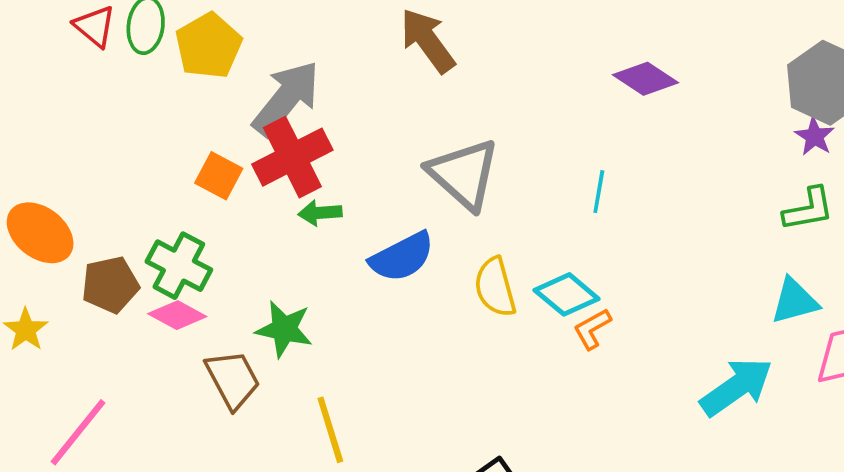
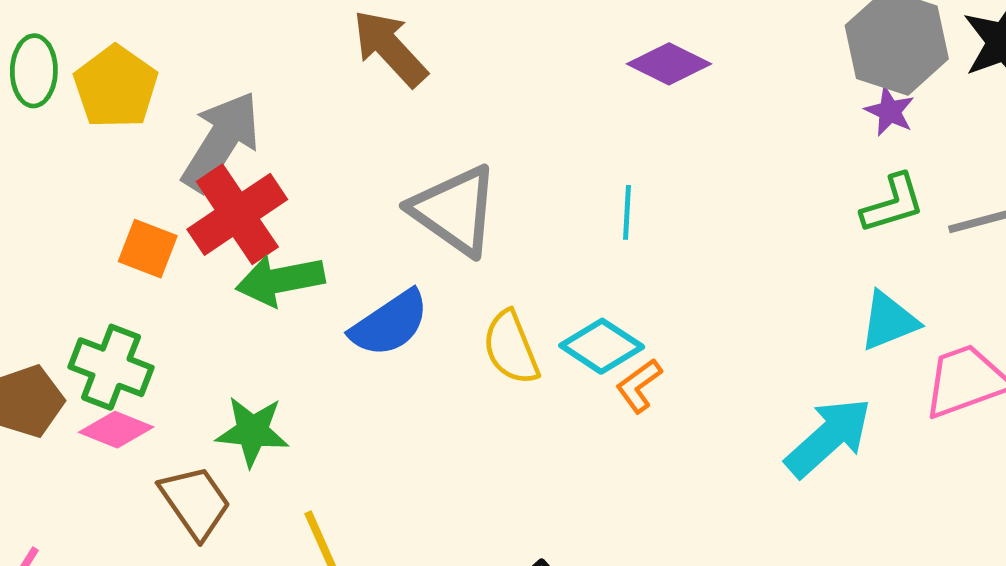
green arrow: (320, 213) -> (280, 280), size x1.6

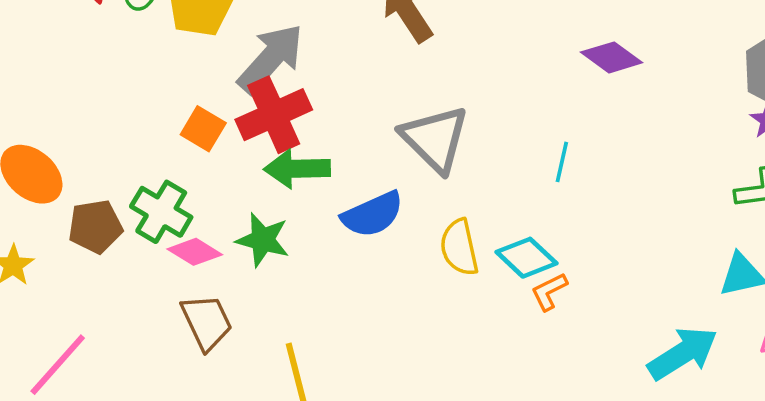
pink diamond: (116, 430) -> (195, 252), moved
green star: (252, 431) -> (263, 240), moved

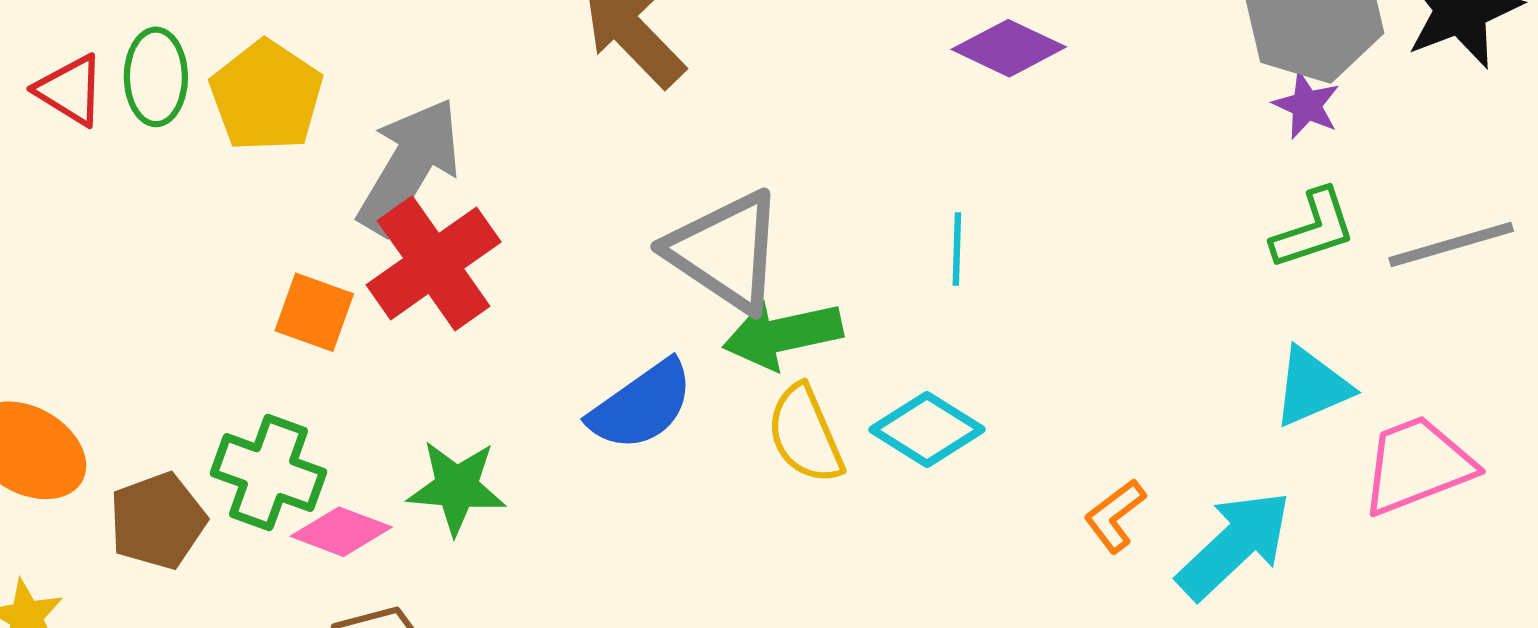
green arrow: (297, 169) -> (783, 334), moved
orange L-shape: (549, 291) -> (1115, 516), moved

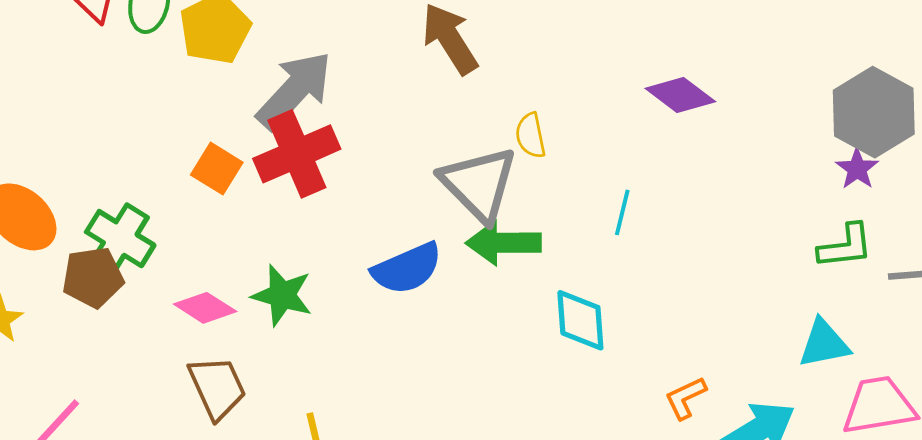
cyan diamond: (927, 429) -> (580, 320), turned 42
yellow semicircle: (805, 434) -> (531, 135), moved, size x0.7
green cross: (268, 473) -> (120, 239), moved

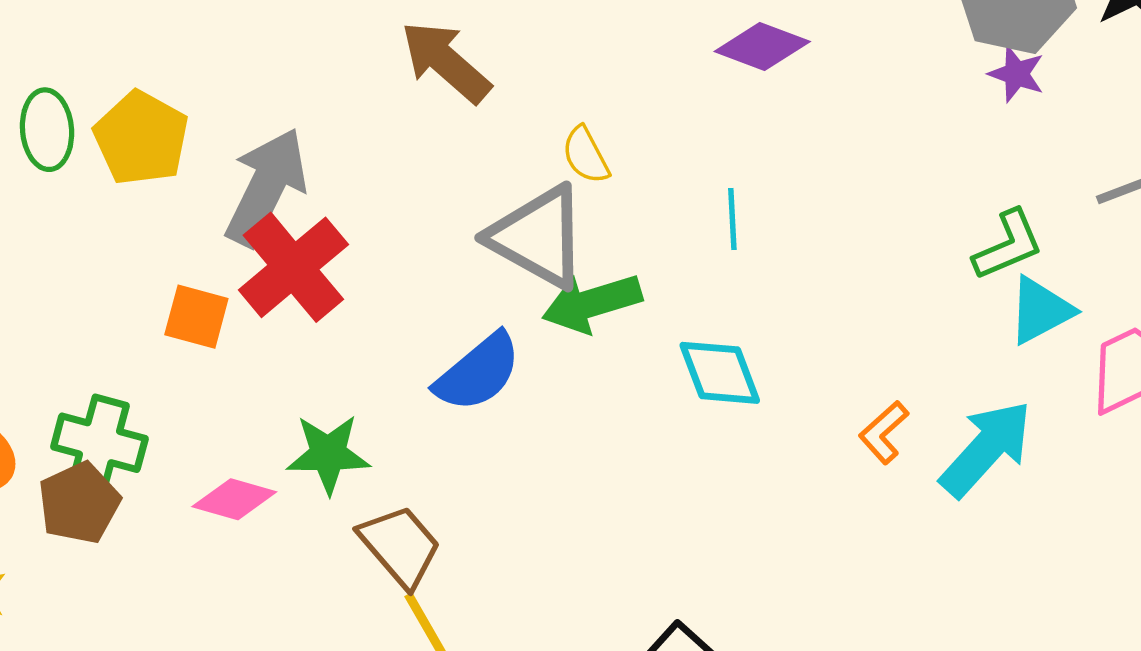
green L-shape: (845, 246) -> (1008, 245), moved
brown trapezoid: (217, 387) -> (400, 546), moved

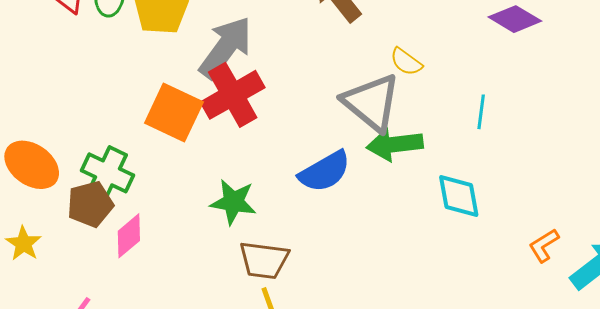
yellow semicircle: (586, 155) -> (406, 62), turned -36
orange square: (196, 317) -> (174, 112), size x1.5
pink diamond: (234, 499) -> (129, 236), moved, turned -66
brown trapezoid: (400, 546) -> (264, 260), turned 128

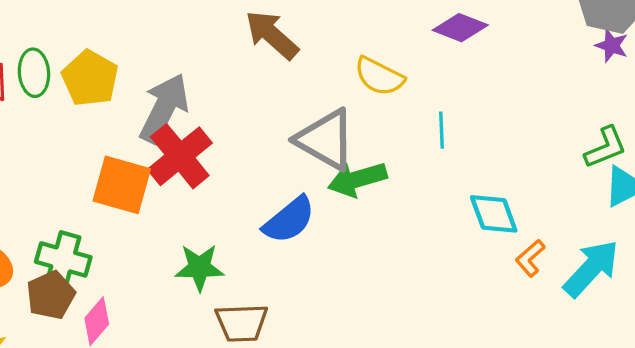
yellow semicircle: (406, 62) -> (379, 76), moved, size x1.4
cyan diamond: (459, 196) -> (494, 214), moved

